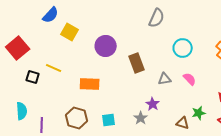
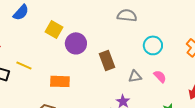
gray semicircle: (157, 18) -> (127, 15), turned -108
yellow square: (70, 32) -> (54, 29), moved

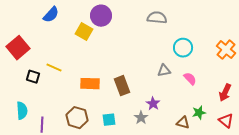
purple circle: (76, 43) -> (101, 16), moved
brown rectangle: (107, 60) -> (122, 86), moved
gray triangle: (135, 76) -> (164, 71), moved

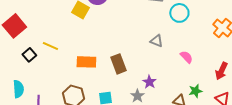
cyan circle: (183, 48) -> (179, 13), moved
gray triangle: (164, 71) -> (156, 41), moved, turned 32
black square: (33, 77) -> (29, 55), turned 32

